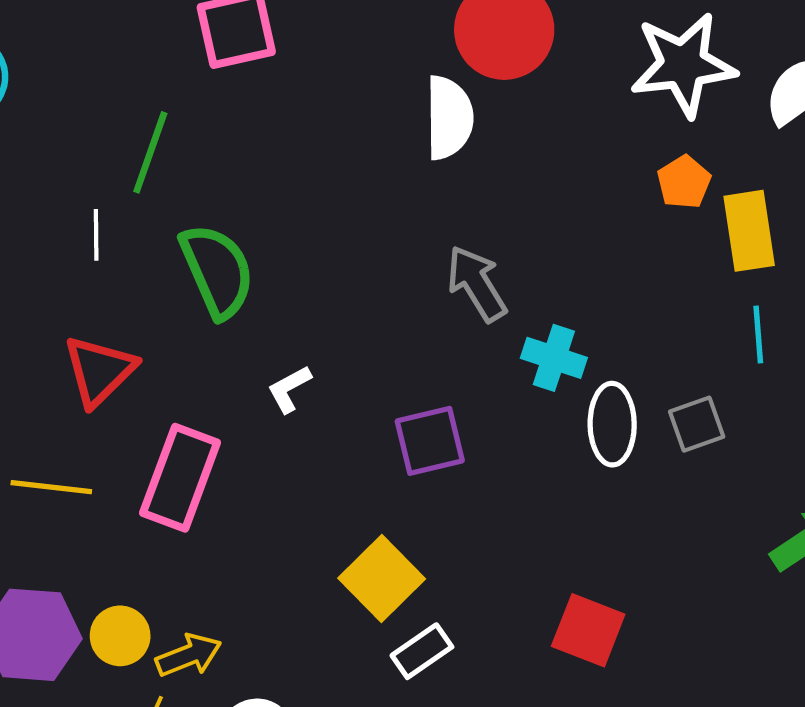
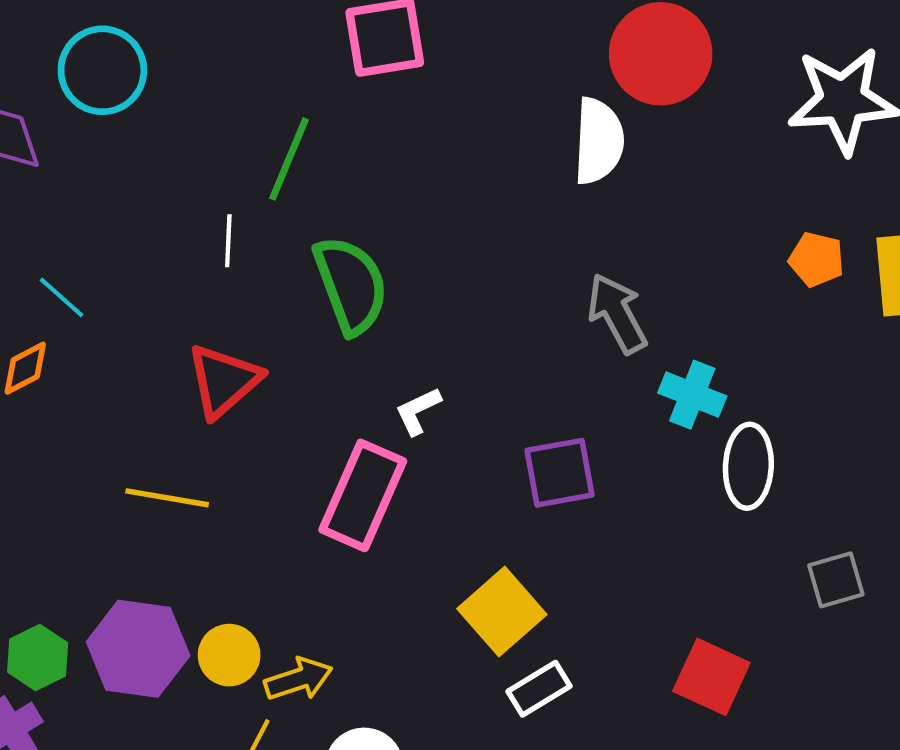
orange pentagon: (684, 182) -> (817, 259), moved, turned -30
gray square: (697, 424) -> (836, 580), moved
pink rectangle: (180, 478) -> (363, 495), moved

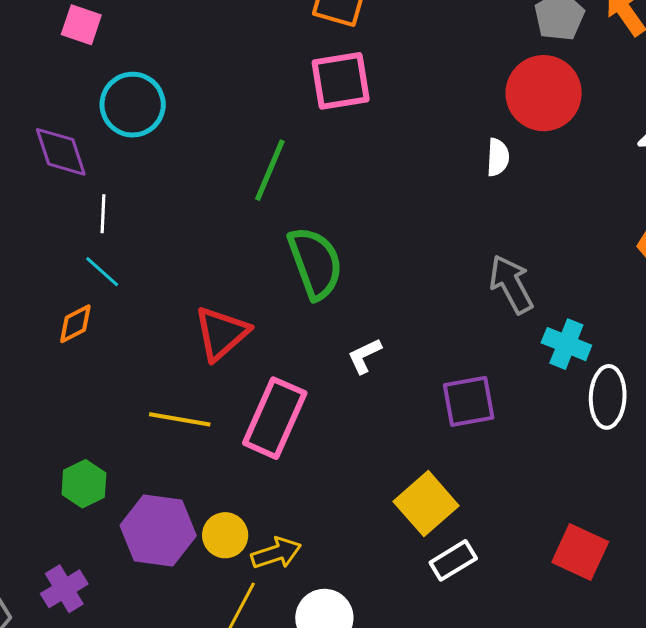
white semicircle: (599, 141) -> (498, 157), size x0.6
white line: (228, 241) -> (103, 214), moved
pink rectangle: (363, 495) -> (275, 418), moved
green hexagon: (38, 657) -> (84, 484), moved

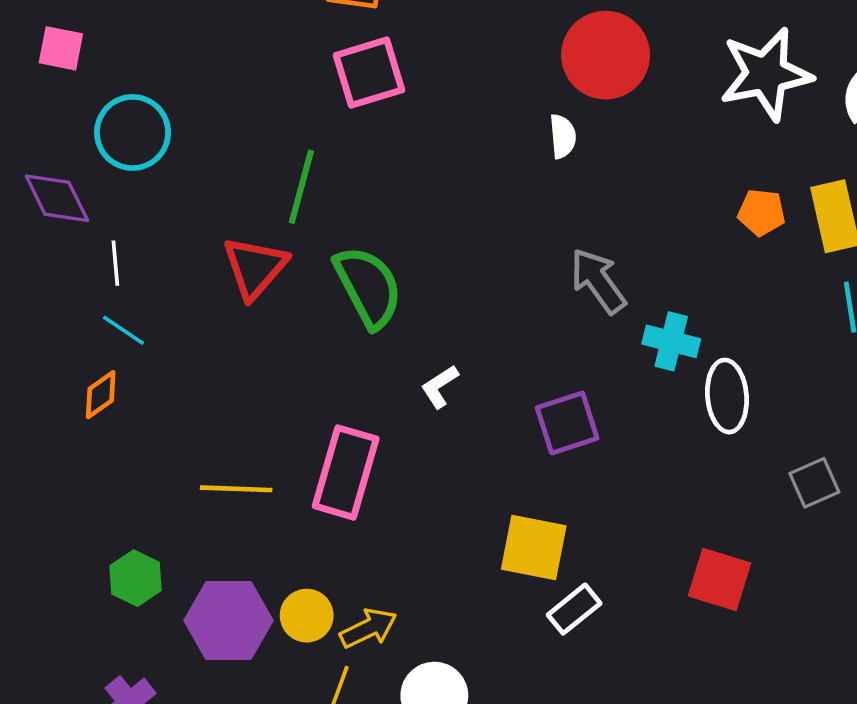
red triangle: (221, 333) -> (255, 267), moved
yellow square: (426, 504) -> (534, 548), turned -30

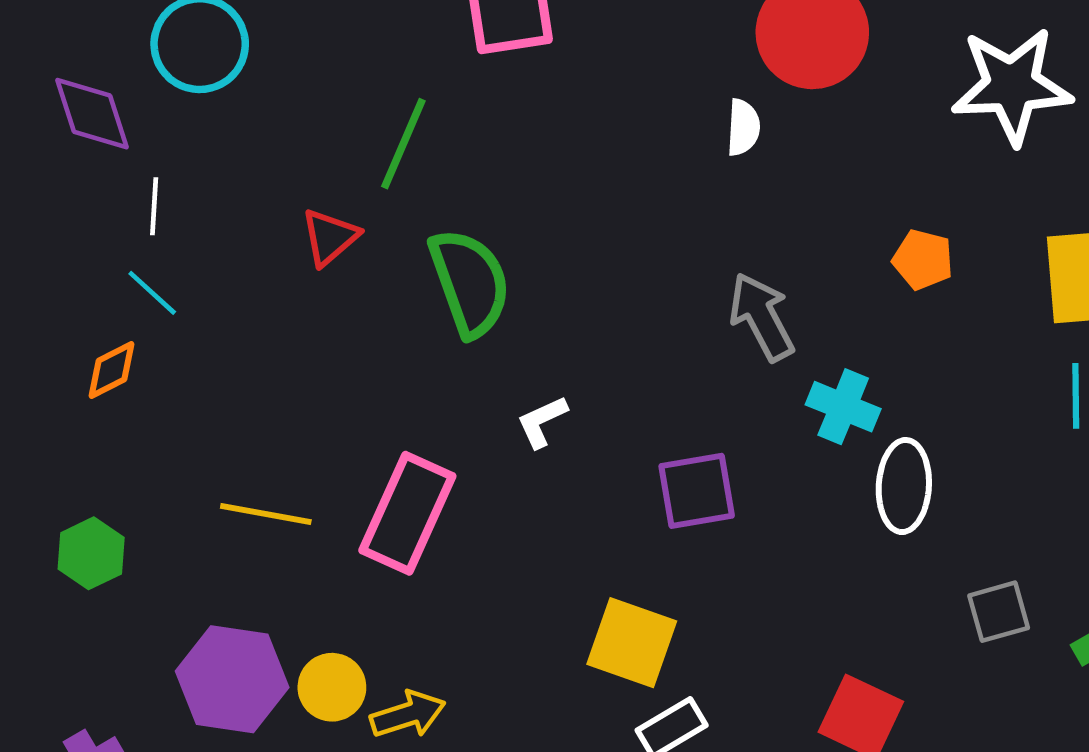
orange pentagon: (762, 212) -> (923, 260), moved
red triangle: (255, 267) -> (330, 237), size x0.7
green hexagon: (136, 578) -> (91, 553), moved

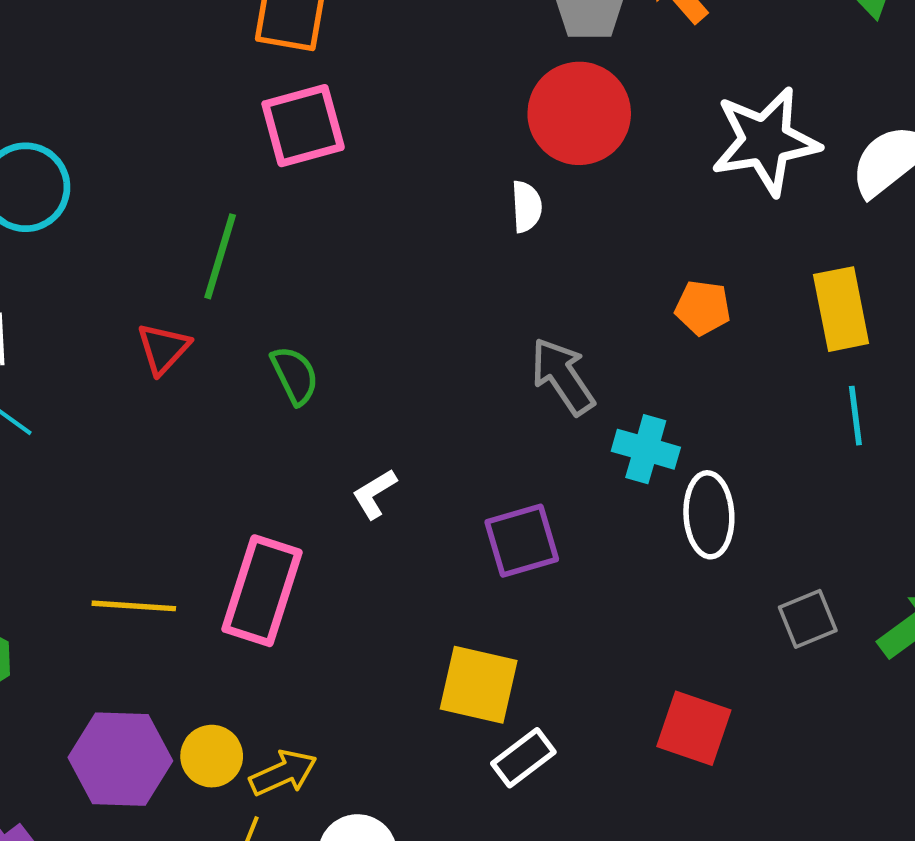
green semicircle: (470, 283) -> (295, 375), size x0.6

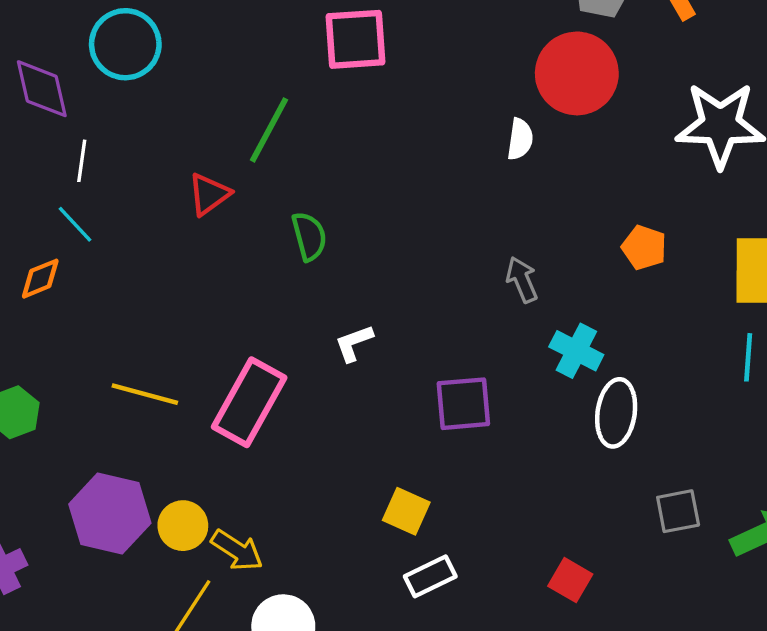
gray arrow: (563, 376) -> (522, 280), size x0.7
yellow square: (479, 685) -> (406, 511), size x0.7
red square: (694, 728) -> (570, 580), size x0.7
yellow arrow: (283, 773) -> (237, 550), turned 46

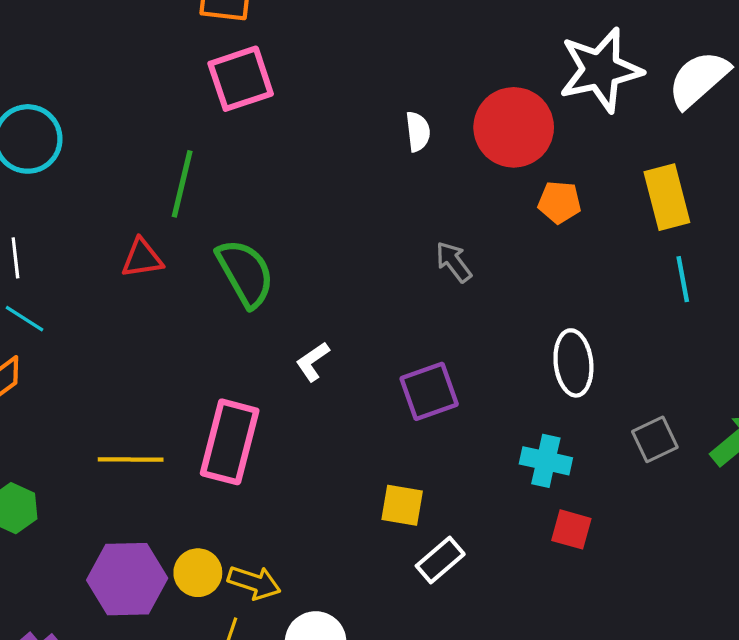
red circle: (577, 73) -> (514, 127), moved
red triangle: (209, 194) -> (142, 258), turned 42
green semicircle: (309, 236) -> (245, 273), size x1.5
cyan cross: (576, 351) -> (546, 461), moved

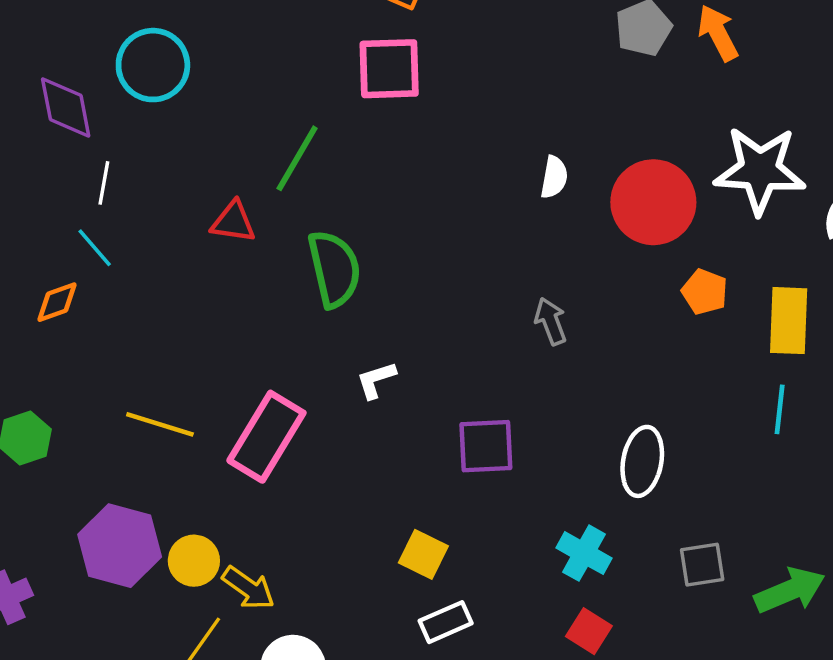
orange pentagon: (559, 202) -> (705, 292), moved

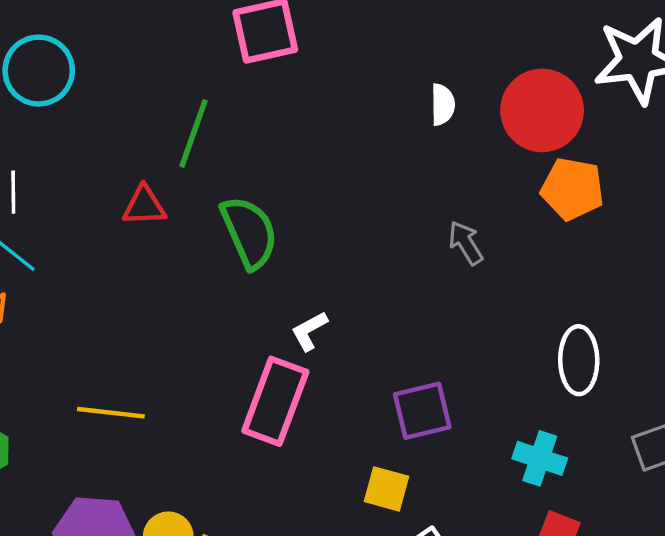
orange pentagon: (705, 292) -> (572, 189), moved, size x1.4
pink rectangle: (266, 437) -> (275, 401), moved
purple square: (486, 446) -> (422, 411), moved

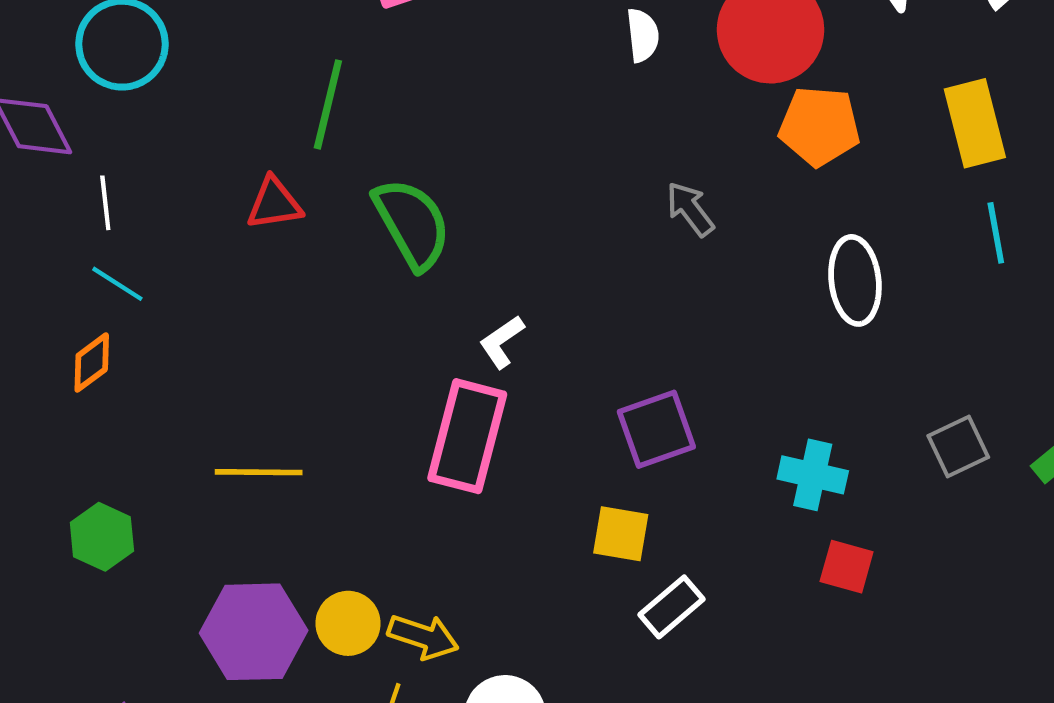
white ellipse: (579, 360) -> (855, 280), moved

